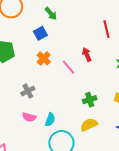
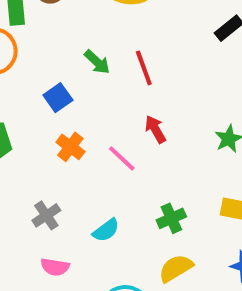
green arrow: (51, 14) -> (97, 62), moved
red line: (106, 29) -> (144, 68), moved
cyan semicircle: (50, 120) -> (106, 230), moved, turned 40

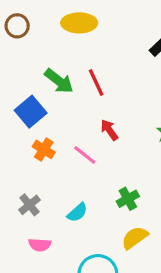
green arrow: (97, 62) -> (59, 81), size x1.4
blue square: (58, 98) -> (31, 112), size x1.4

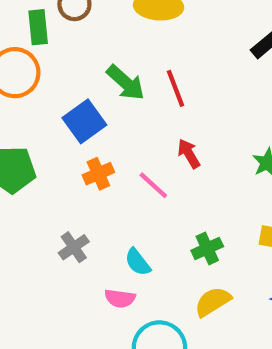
orange cross: (44, 149) -> (98, 174), turned 30
cyan semicircle: (77, 212) -> (138, 262), turned 90
pink semicircle: (40, 245) -> (120, 298), moved

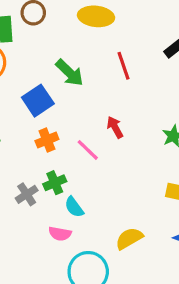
red line: (176, 88) -> (123, 66), moved
green cross: (207, 248) -> (55, 183), moved

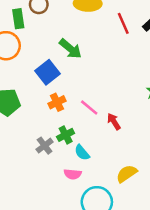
red line: (123, 66) -> (123, 23), moved
red arrow: (115, 127) -> (114, 121), moved

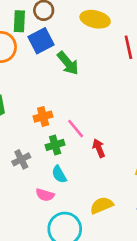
blue square: (48, 72) -> (41, 41), moved
green cross: (66, 135) -> (55, 145), moved

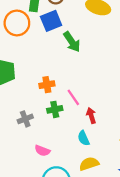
cyan semicircle: (59, 174) -> (84, 138), moved

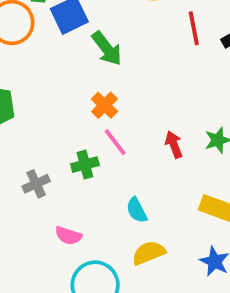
orange cross: (47, 85) -> (105, 105), moved, turned -32
red arrow: (91, 116) -> (174, 145), moved

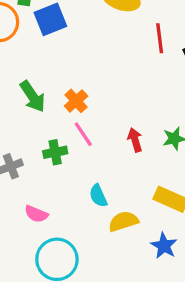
green arrow: (107, 48) -> (33, 96), moved
yellow semicircle: (149, 253) -> (123, 221), moved

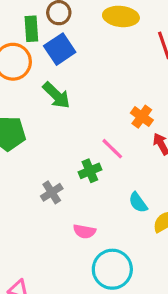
green arrow: (33, 96) -> (56, 95), moved
orange cross: (76, 101) -> (142, 117), moved

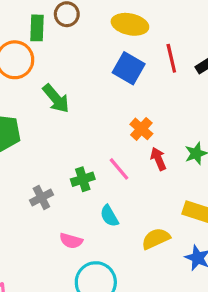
blue square: (60, 49) -> (129, 68), moved, turned -32
pink line: (112, 149) -> (119, 169), moved
cyan semicircle: (138, 202) -> (109, 216), moved

